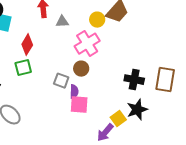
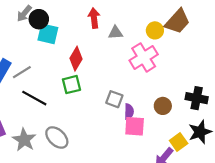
brown circle: (81, 69) -> (163, 106), moved

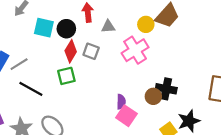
black circle: (39, 19) -> (66, 29), moved
black cross: (197, 98) -> (166, 89), moved
gray square: (114, 99) -> (91, 51), moved
pink square: (135, 126) -> (126, 116), turned 30

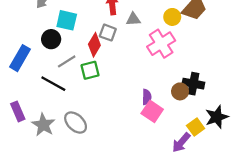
black circle: (66, 29) -> (51, 39), moved
gray square: (91, 51) -> (108, 33), moved
gray line: (19, 64) -> (67, 61), moved

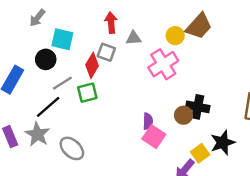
black line: (53, 84) -> (48, 107), turned -70
gray star: (43, 125) -> (37, 134), moved

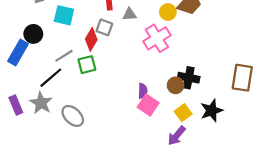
black circle: (46, 59) -> (33, 34), moved
yellow square: (200, 153) -> (183, 113), moved

